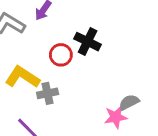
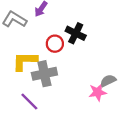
yellow L-shape: (22, 77) -> (25, 61), turned -32
gray cross: (48, 93) -> (44, 74), size x1.5

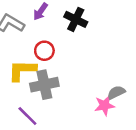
black cross: (76, 33) -> (76, 19), moved
red circle: (55, 44) -> (44, 51), moved

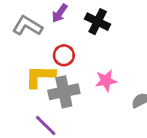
pink star: (104, 106) -> (106, 81), moved

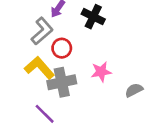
gray L-shape: (27, 26) -> (42, 31), moved, turned 108
yellow L-shape: (40, 76) -> (39, 68), turned 48

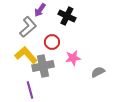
red circle: (62, 48) -> (52, 42), moved
purple line: (45, 114) -> (30, 90), turned 30

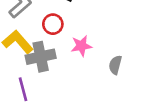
gray semicircle: (98, 72) -> (115, 65), turned -48

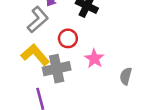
pink star: (81, 46) -> (94, 59), turned -30

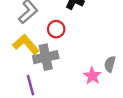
pink star: (94, 59) -> (92, 76), moved

